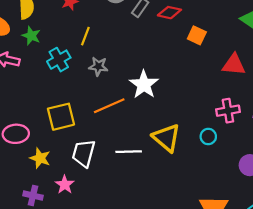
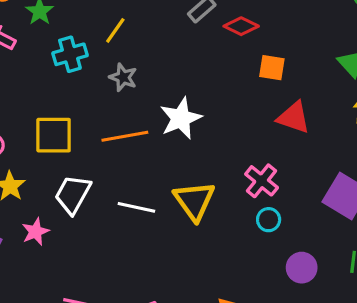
orange square: (197, 35) -> (272, 68), turned -30
red triangle: (234, 65) -> (294, 117), moved
pink cross: (228, 111) -> (262, 181), moved, turned 35
cyan circle: (208, 136) -> (269, 220), moved

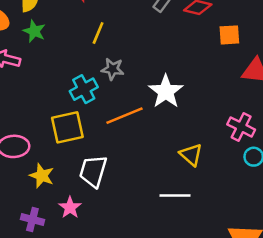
cyan cross: (70, 54) -> (84, 89), moved
yellow triangle: (194, 201) -> (191, 155), size x0.7
white line: (136, 207) -> (175, 196), moved

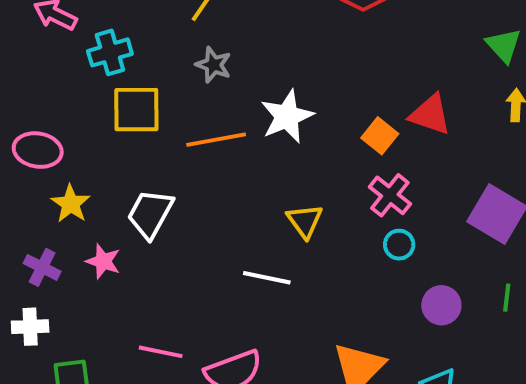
orange square: (229, 35) -> (380, 136), moved, turned 30
cyan cross: (84, 89) -> (110, 52), moved
yellow square: (67, 127) -> (136, 110), moved
pink star: (70, 207) -> (103, 261), turned -30

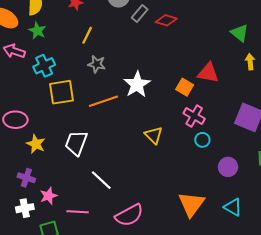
pink star: (103, 261) -> (48, 196), moved, turned -30
white line: (267, 278) -> (101, 180), moved, turned 40
pink line: (161, 352) -> (78, 212), moved

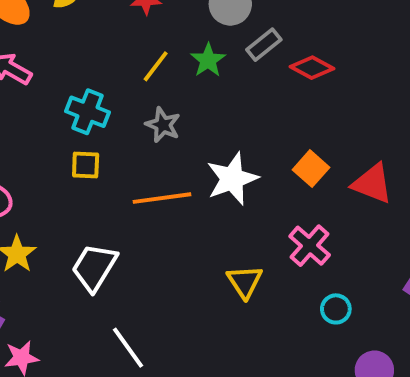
green star: (37, 31) -> (208, 60), moved
cyan cross: (44, 66) -> (88, 112), moved, turned 35
orange square: (185, 87) -> (311, 169), moved
yellow square: (62, 92) -> (86, 165), size x0.6
pink cross: (194, 116) -> (310, 246), moved

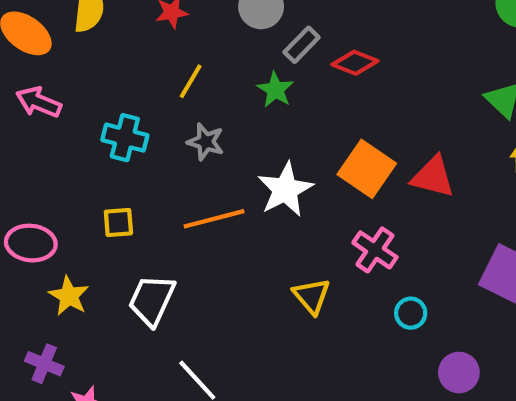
green star: (208, 60) -> (275, 90), moved
yellow square: (86, 165) -> (118, 223), moved
orange square: (311, 169) -> (367, 169), size x1.5

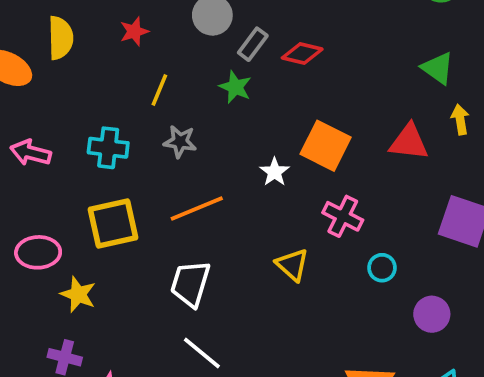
pink arrow: (39, 102) -> (31, 153), moved
red triangle: (433, 177) -> (409, 142), moved
white star: (285, 190) -> (275, 172), moved, size x0.6
yellow square: (118, 223) -> (113, 224), size x1.8
white trapezoid: (152, 300) -> (190, 284), moved

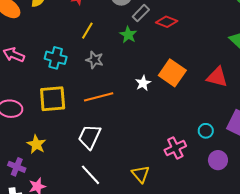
pink cross: (343, 216) -> (175, 148), moved, turned 30
yellow triangle: (292, 265) -> (141, 174), moved
cyan circle: (382, 268) -> (206, 131), moved
yellow star: (78, 294) -> (36, 144), moved
purple circle: (432, 314) -> (218, 160), moved

